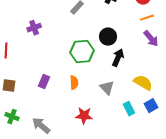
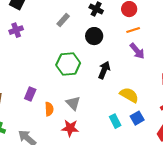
purple cross: (34, 28) -> (16, 30), moved
black circle: (108, 37) -> (94, 36), moved
orange semicircle: (74, 83) -> (49, 109), moved
gray triangle: (107, 88) -> (73, 103), moved

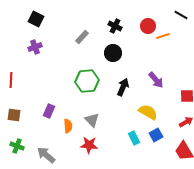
orange line: (133, 30) -> (163, 36), moved
purple arrow: (137, 51) -> (156, 80), moved

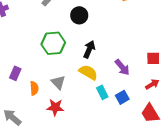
purple arrow: (156, 80) -> (122, 67), moved
yellow semicircle: (148, 112) -> (88, 72), moved
cyan rectangle: (134, 138) -> (102, 92), moved

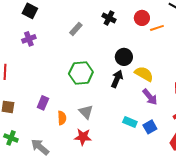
black circle: (79, 15) -> (124, 57), moved
yellow semicircle: (88, 72) -> (144, 74), moved
cyan rectangle: (102, 92) -> (130, 122), turned -40

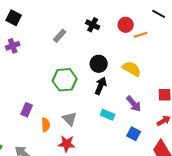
black circle: (124, 57) -> (99, 64), moved
yellow semicircle: (144, 74) -> (132, 69), moved
cyan rectangle: (130, 122) -> (108, 115), moved
blue square: (150, 127) -> (134, 134), turned -32

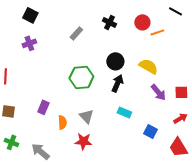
purple arrow: (134, 104) -> (158, 92), moved

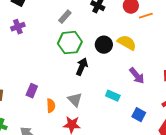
yellow semicircle: (148, 66) -> (127, 43), moved
green hexagon: (81, 77) -> (70, 43), moved
black arrow: (117, 83) -> (82, 67), moved
purple arrow: (158, 92) -> (137, 76), moved

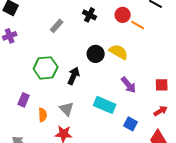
orange line: (146, 16) -> (138, 25), turned 48
green hexagon: (70, 43) -> (46, 68), moved
cyan rectangle: (113, 96) -> (105, 105), size x1.5

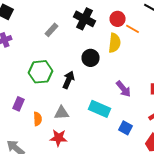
black cross: (90, 15) -> (85, 19), size x1.5
yellow semicircle: (119, 52) -> (115, 43), moved, turned 66
gray triangle: (67, 109) -> (62, 113), turned -49

